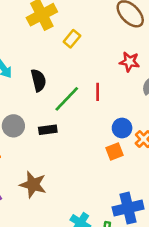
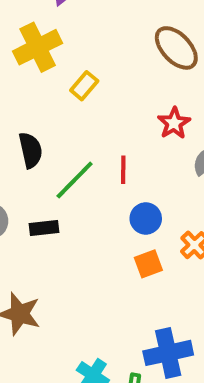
red star: (129, 62) -> (174, 123), turned 30
blue circle: (122, 128) -> (146, 218), moved

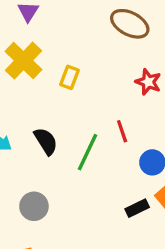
black rectangle: (44, 228) -> (137, 208), moved

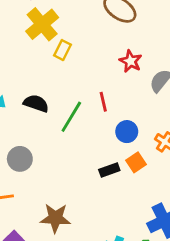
yellow cross: (23, 61) -> (42, 24), moved
black semicircle: (46, 141) -> (36, 103), turned -45

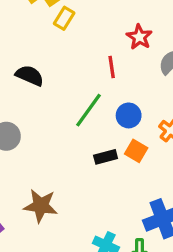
red line: (103, 102) -> (112, 67), moved
green line: (71, 117) -> (89, 110), moved
orange square: (136, 162) -> (136, 151), turned -30

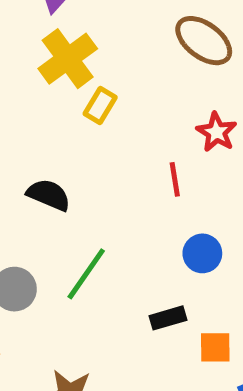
green line: (89, 110) -> (86, 274), moved
orange square: (136, 151) -> (215, 347), moved, turned -30

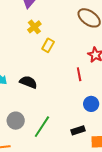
yellow cross: (68, 59) -> (34, 27), size x0.6
green line: (86, 274) -> (42, 127), moved

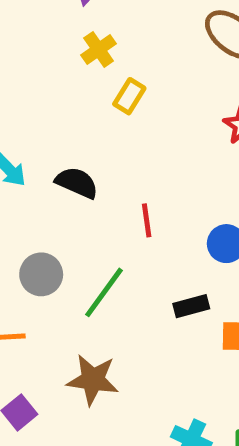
red line: (79, 74) -> (147, 220), moved

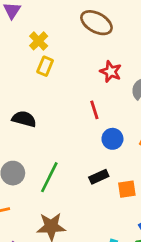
yellow cross: (99, 49) -> (39, 41), moved
red line: (147, 220) -> (94, 110), moved

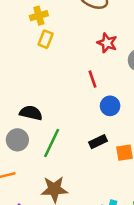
yellow cross: (39, 41) -> (39, 16), turned 30
black semicircle: (24, 119) -> (31, 113), moved

